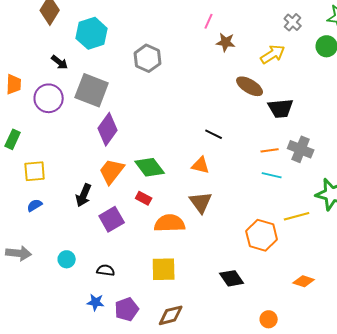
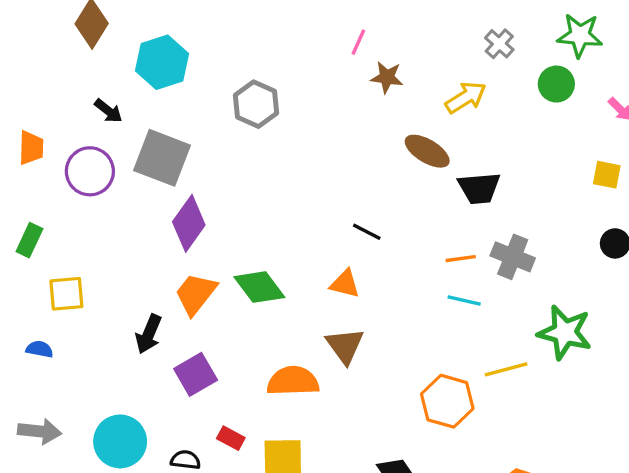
red rectangle: (144, 198) -> (231, 438), moved
blue semicircle: (35, 205) -> (40, 349), moved, turned 42
cyan circle: (67, 259) -> (120, 441), size x1.8

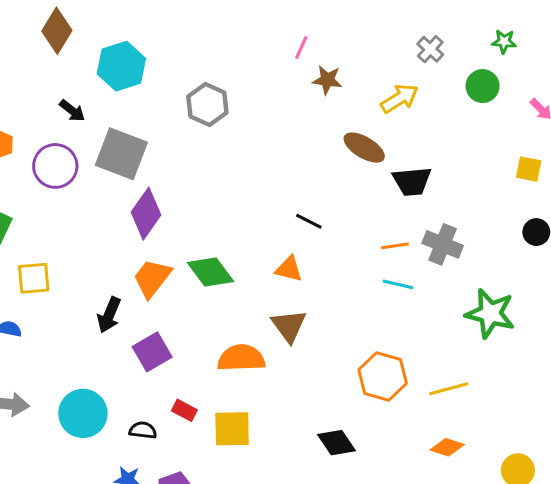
green star: (580, 35) -> (504, 41), size x0.6
yellow line: (506, 369) -> (449, 389), moved

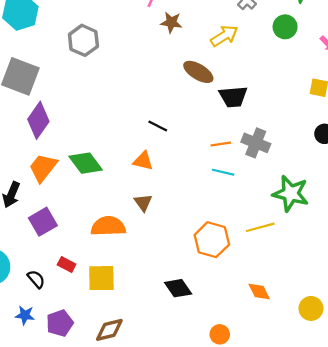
brown triangle: (289, 326) -> (143, 203), size x0.7
yellow line: (449, 389) -> (260, 227), moved
black semicircle: (143, 430) -> (36, 279), turned 42
orange diamond: (447, 447) -> (259, 292), turned 45

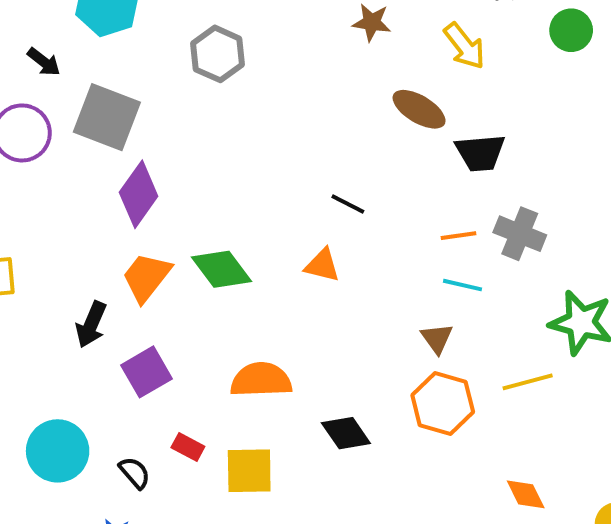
yellow arrow: (224, 36) -> (464, 46), turned 84
brown triangle: (143, 203) -> (437, 338), moved
black diamond: (178, 288) -> (346, 433), moved

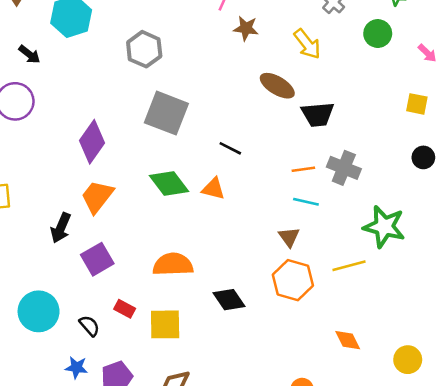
gray square: (107, 117) -> (166, 113), moved
green diamond: (222, 269) -> (169, 184), moved

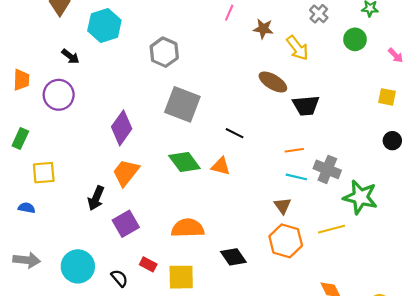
brown star: (246, 28) -> (263, 29), moved
gray cross: (344, 168) -> (327, 169), moved

